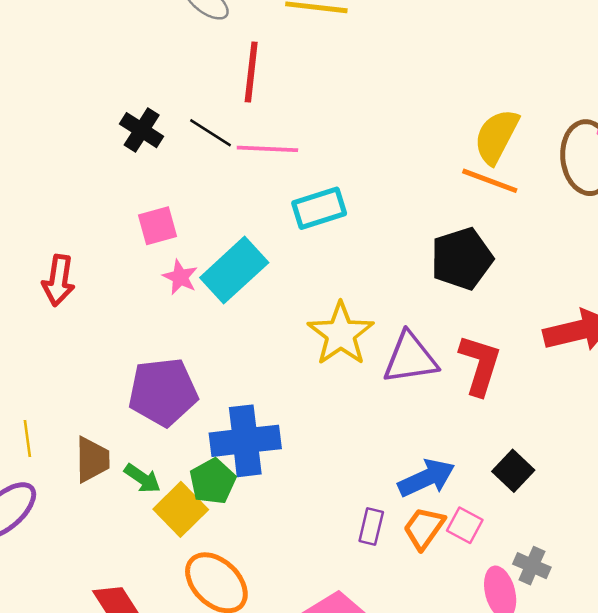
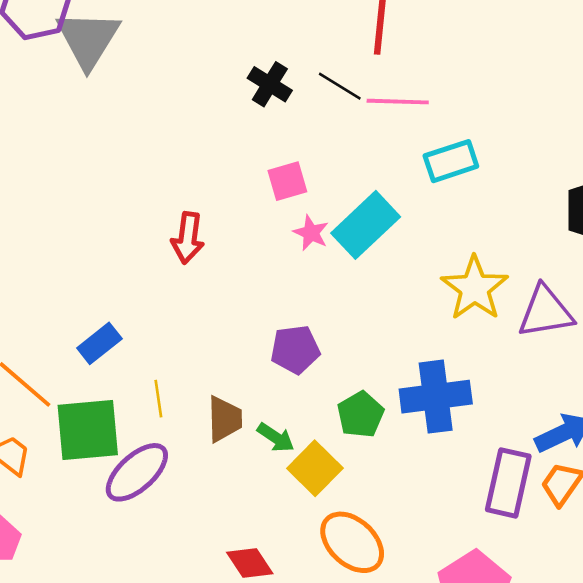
purple pentagon: (163, 392) -> (295, 349), size x0.7
blue cross: (245, 441) -> (436, 397), moved
green pentagon: (213, 481) -> (360, 414), moved
purple rectangle: (371, 526) -> (508, 483), size x1.8

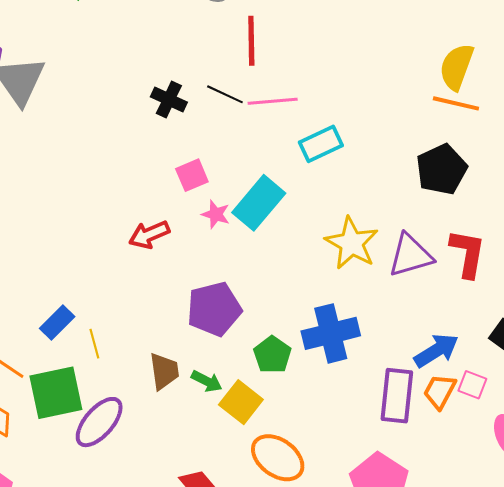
red arrow: (188, 238) -> (149, 235), moved, turned 66
purple pentagon: (295, 349) -> (214, 309), size x1.4
yellow line: (158, 399) -> (94, 344), moved

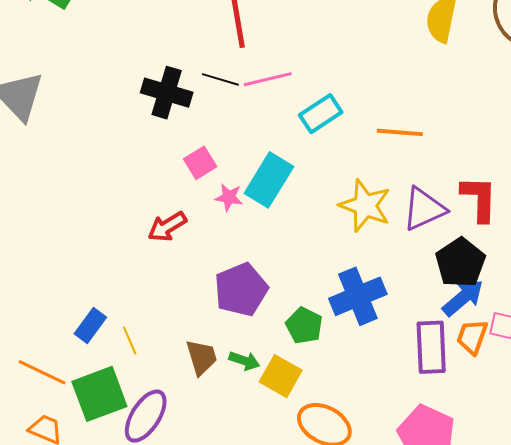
black cross: (169, 99) -> (167, 93), size x1.4
orange line: (456, 103) -> (400, 132), moved
black pentagon: (442, 169) -> (460, 263), moved

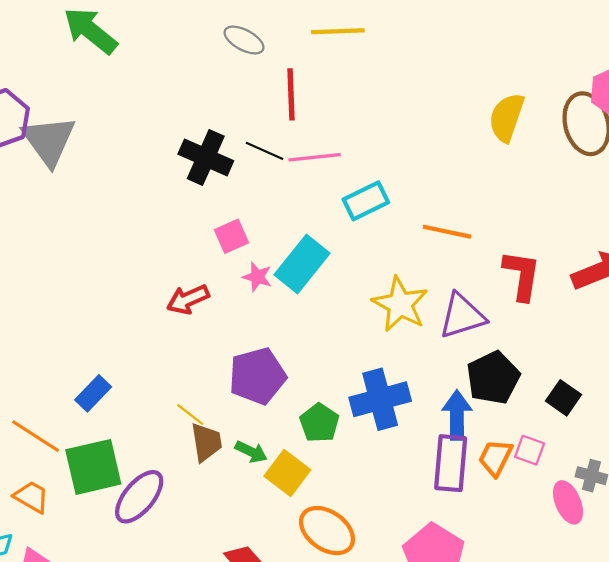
red L-shape: (479, 199) -> (522, 275), moved
blue arrow: (463, 298) -> (457, 415), moved, turned -57
yellow line: (130, 340) -> (190, 415), moved, turned -36

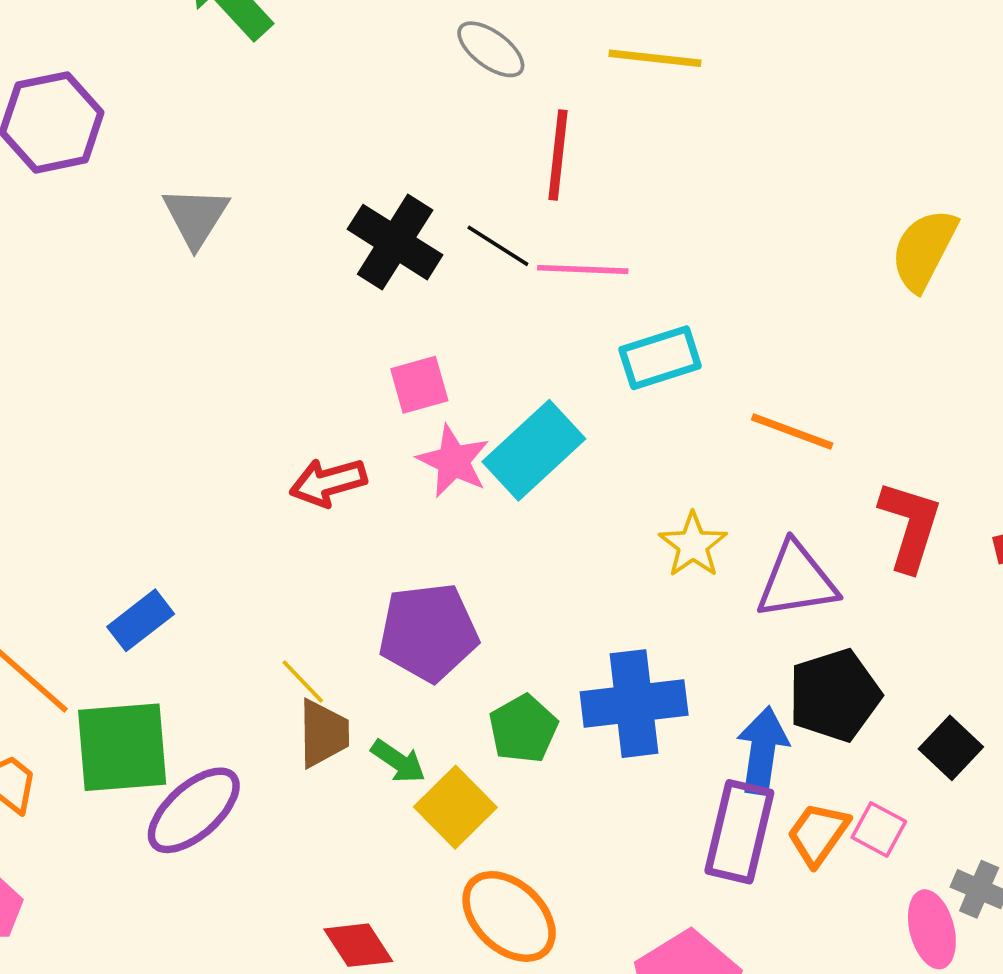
gray triangle: (49, 141) -> (196, 217), moved, size x0.7
pink star: (257, 277) -> (453, 461), size x1.4
yellow star: (400, 304) -> (693, 545), size x0.7

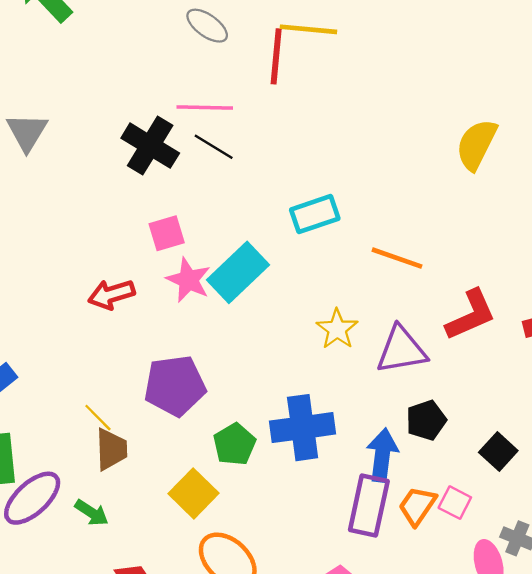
red line: (558, 155) -> (276, 56), moved
pink line: (583, 269) -> (205, 107), moved
red L-shape: (910, 526) -> (471, 315), turned 50
black pentagon: (835, 695) -> (426, 420), size x0.7
green arrow: (398, 761) -> (92, 513), moved

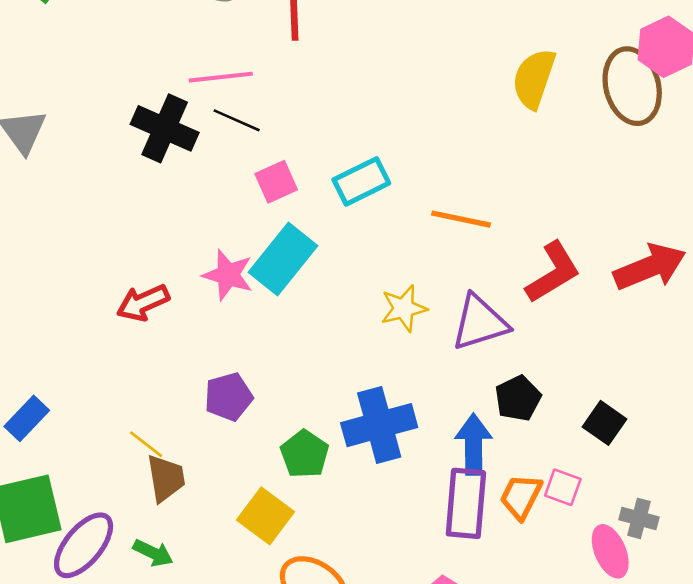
pink square: (167, 233) -> (276, 182), moved
yellow star: (337, 329) -> (404, 308), turned 30
purple pentagon: (175, 386) -> (228, 397), size x0.7

